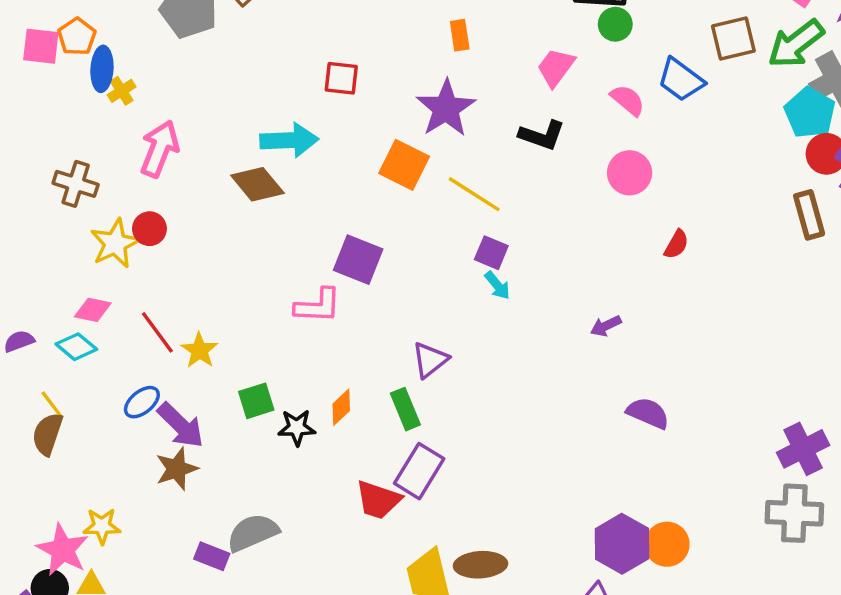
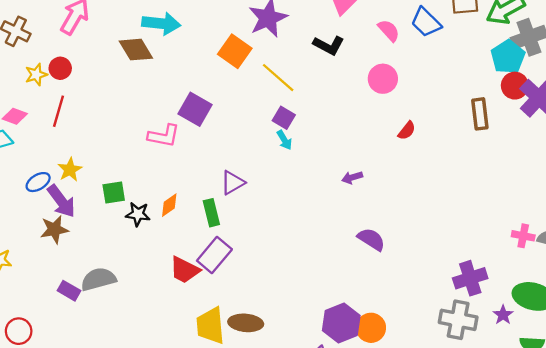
brown rectangle: (809, 215) -> (480, 114), moved
yellow star: (115, 243) -> (36, 75), size x0.7
red line: (157, 332) -> (58, 111), moved, turned 44
yellow star: (199, 350) -> (70, 170), moved

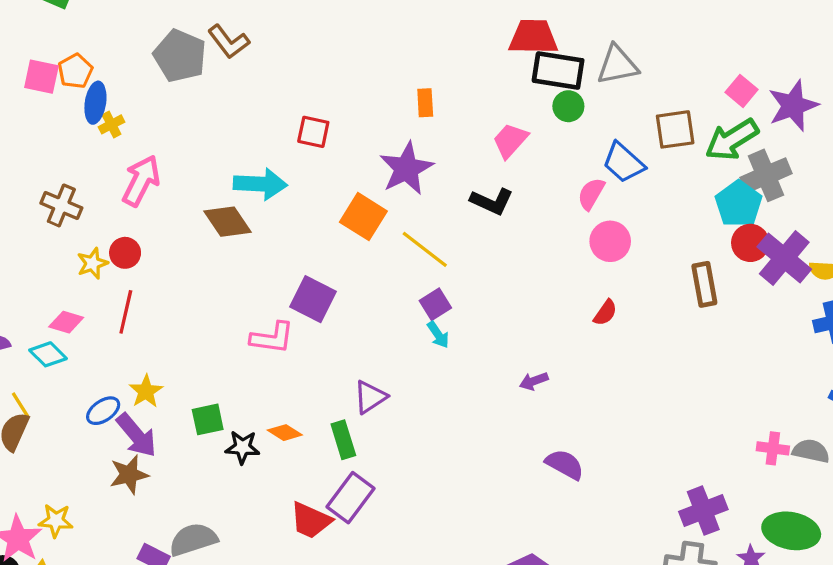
pink semicircle: (389, 31) -> (591, 194), moved, turned -105
pink circle: (383, 79) -> (610, 241), moved
purple square: (284, 118) -> (435, 304), turned 30
orange diamond: (169, 205) -> (285, 433), turned 70

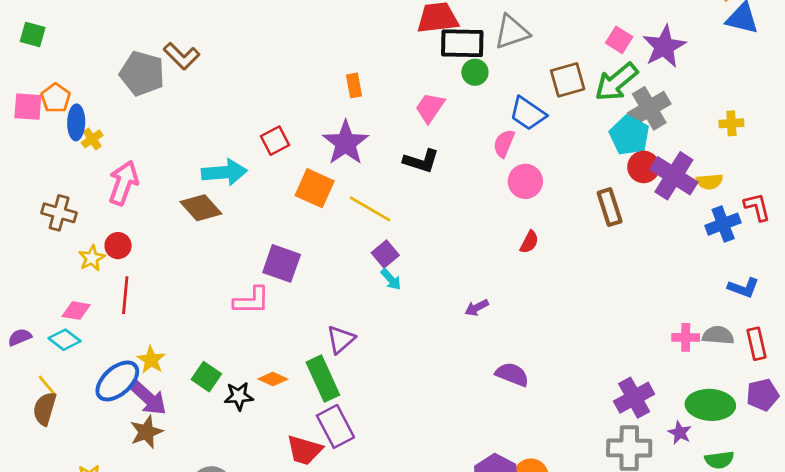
red square: (313, 132) -> (275, 141), moved, turned -32
blue ellipse: (103, 411) -> (117, 381), size x1.6
green square: (208, 419) -> (206, 377), turned -36
green rectangle: (343, 440) -> (323, 379), size x1.4
purple rectangle: (351, 498) -> (335, 426), turned -57

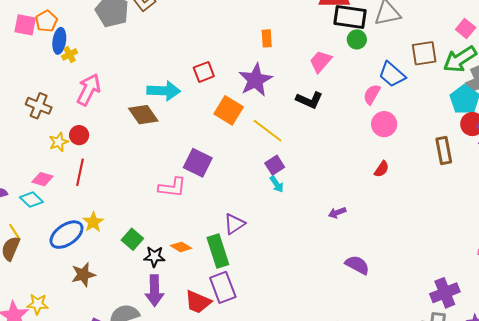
purple arrow: (148, 398) -> (154, 291), moved, turned 40

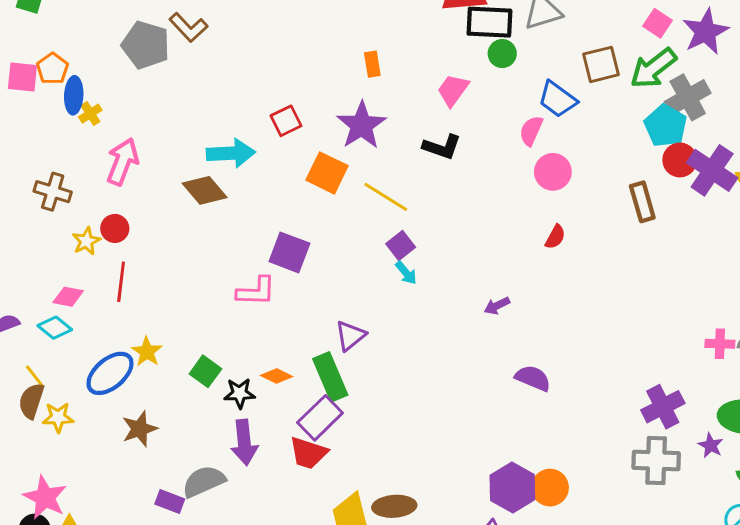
purple rectangle: (223, 287) -> (320, 418), moved, turned 72
yellow star: (38, 304) -> (58, 417), moved

